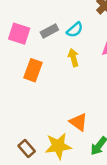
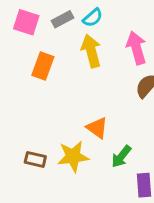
yellow arrow: (73, 58) -> (91, 51), size x1.5
brown rectangle: (27, 149) -> (35, 159), turned -36

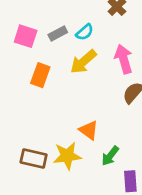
yellow arrow: (91, 51) -> (83, 62), turned -116
brown rectangle: (35, 159) -> (34, 158), size x1.4

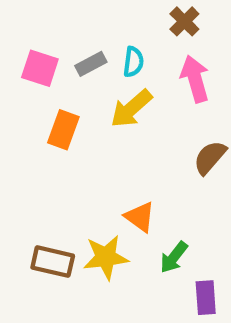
cyan semicircle: (85, 32) -> (133, 62), turned -42
pink arrow: (124, 59) -> (195, 79), moved

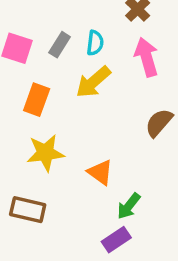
gray rectangle: (91, 64) -> (60, 45), turned -30
yellow star: (106, 257) -> (45, 153), moved
purple rectangle: (206, 298) -> (116, 240), moved, turned 60

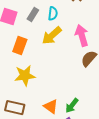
pink arrow: (146, 57) -> (82, 36), moved
orange triangle: (100, 172) -> (51, 107), moved

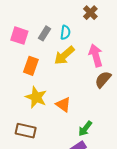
yellow star: (25, 76) -> (36, 97), turned 30
orange triangle: (51, 107) -> (63, 105), moved

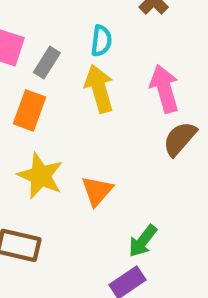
gray rectangle: (44, 33) -> (47, 63), moved
yellow arrow: (64, 55) -> (99, 89), turned 115
orange triangle: (63, 105) -> (97, 191), turned 35

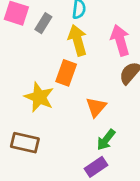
orange rectangle: (30, 110) -> (66, 73), moved
orange triangle: (97, 191) -> (96, 107), moved

